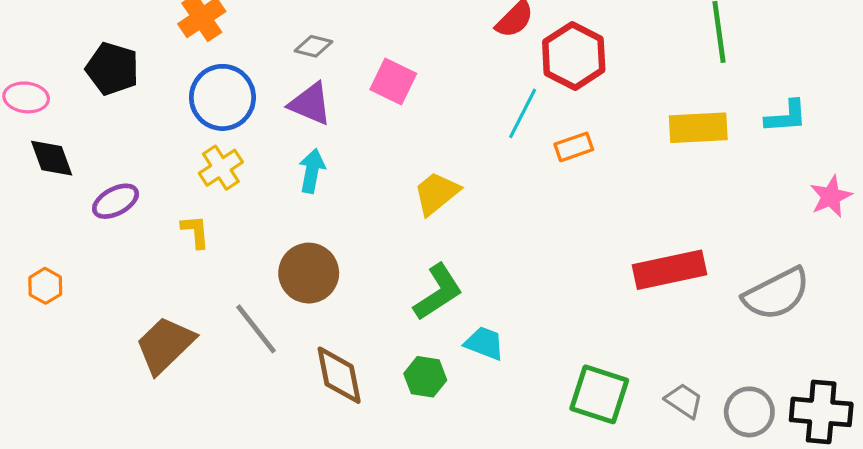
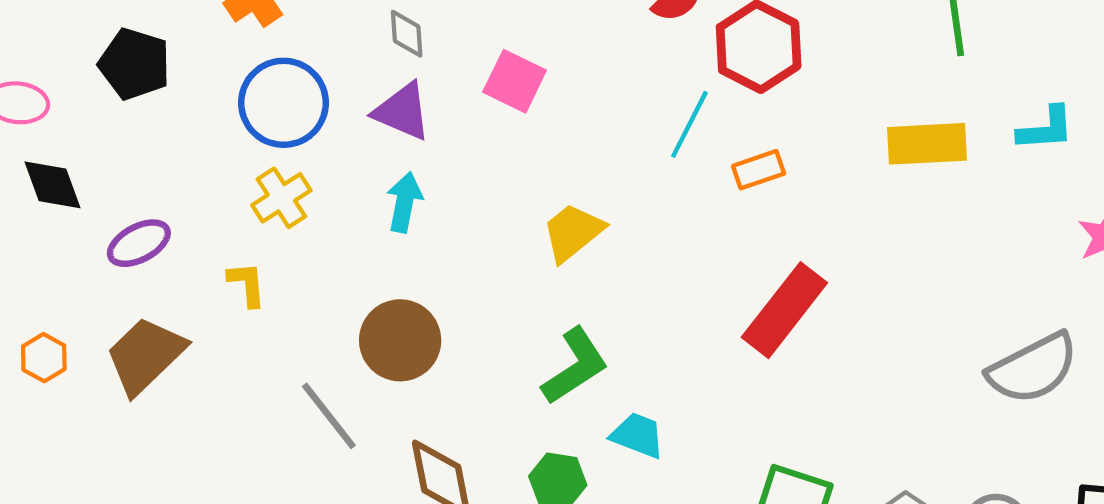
gray diamond: (313, 46) -> (407, 34), turned 72
red rectangle: (670, 270) -> (784, 310), moved, turned -40
brown trapezoid: (165, 345) -> (145, 355), moved

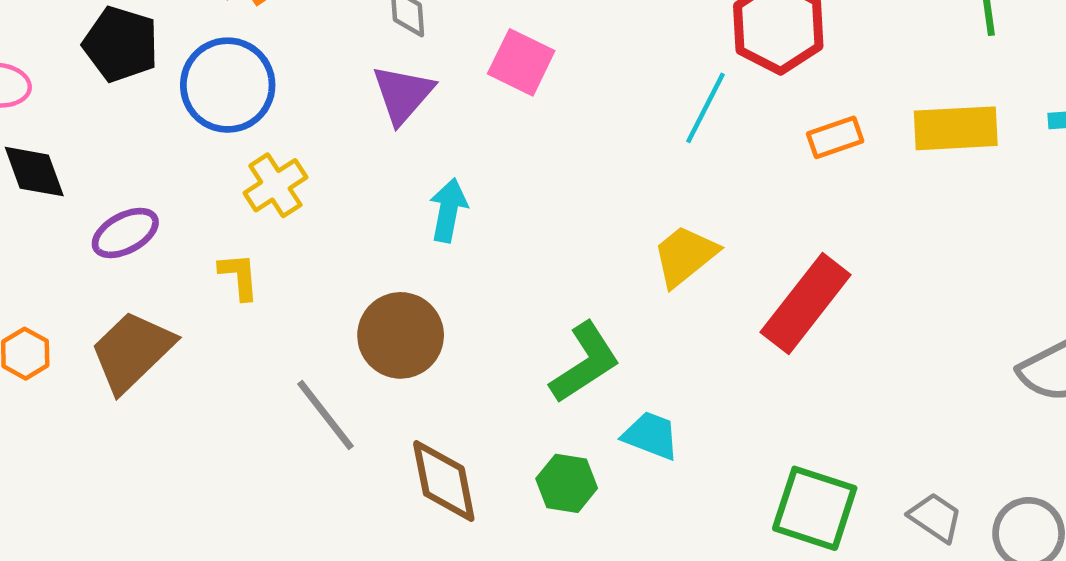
blue circle: (284, 103) -> (228, 85), moved
purple triangle: (402, 111) -> (403, 94), turned 48
orange rectangle: (759, 170) -> (835, 137), moved
cyan arrow: (404, 202) -> (448, 210), moved
yellow trapezoid: (573, 232) -> (685, 256), moved

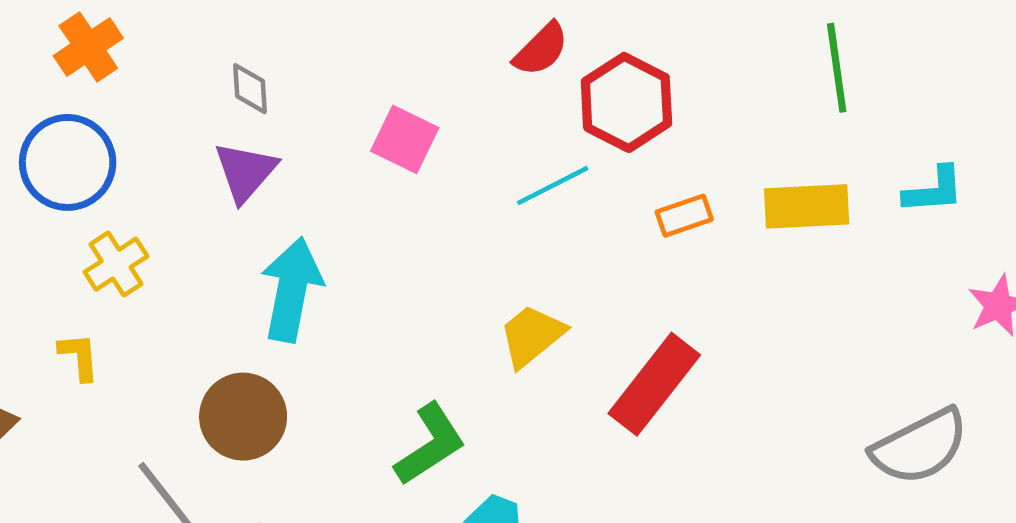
pink square: (521, 62) -> (405, 139), moved
cyan line: (705, 108) -> (553, 186), turned 36
cyan arrow: (448, 210) -> (292, 290), size x1.6

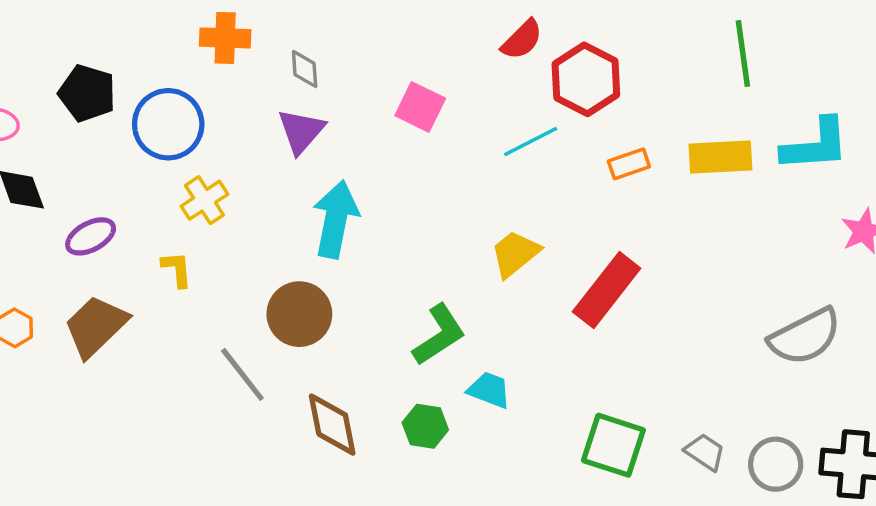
orange cross: (88, 47) -> (225, 38), moved, turned 36
cyan L-shape: (934, 190) -> (815, 145), size x1.5

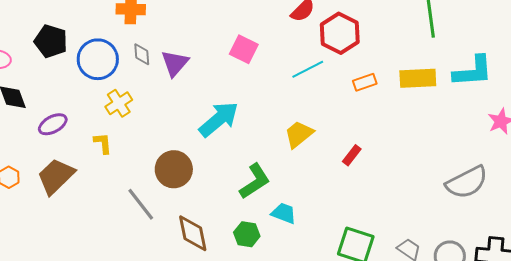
gray diamond: (305, 69) -> (142, 54), moved
cyan arrow: (336, 219) -> (219, 119), moved, turned 39
red rectangle: (607, 290) -> (352, 155), size x0.5

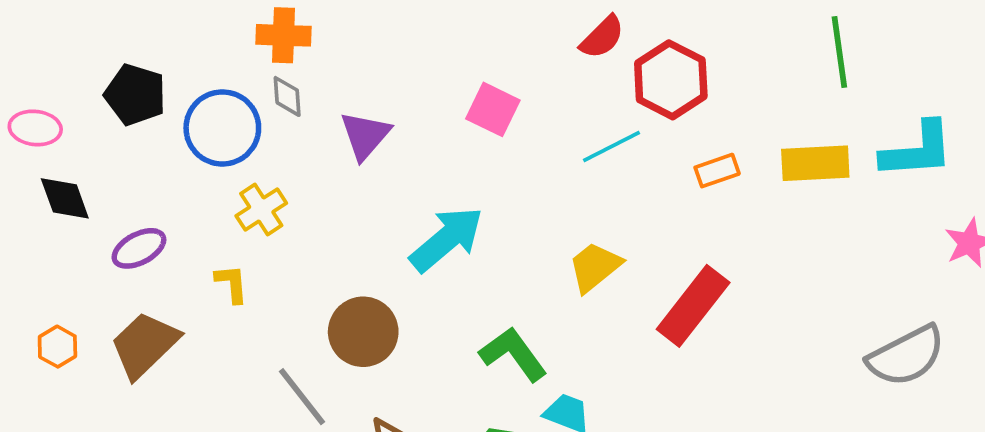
gray diamond: (142, 54) -> (287, 96), moved
red rectangle: (352, 155) -> (693, 306), size x2.0
green L-shape: (255, 181) -> (513, 354), turned -93

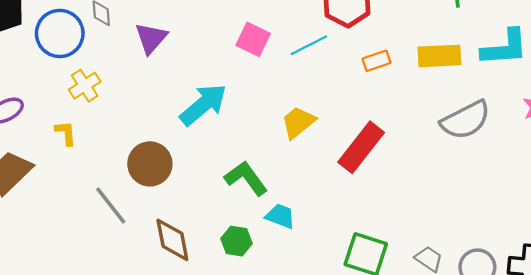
pink square: (493, 109) -> (253, 39), moved
gray semicircle: (906, 356) -> (466, 120), moved

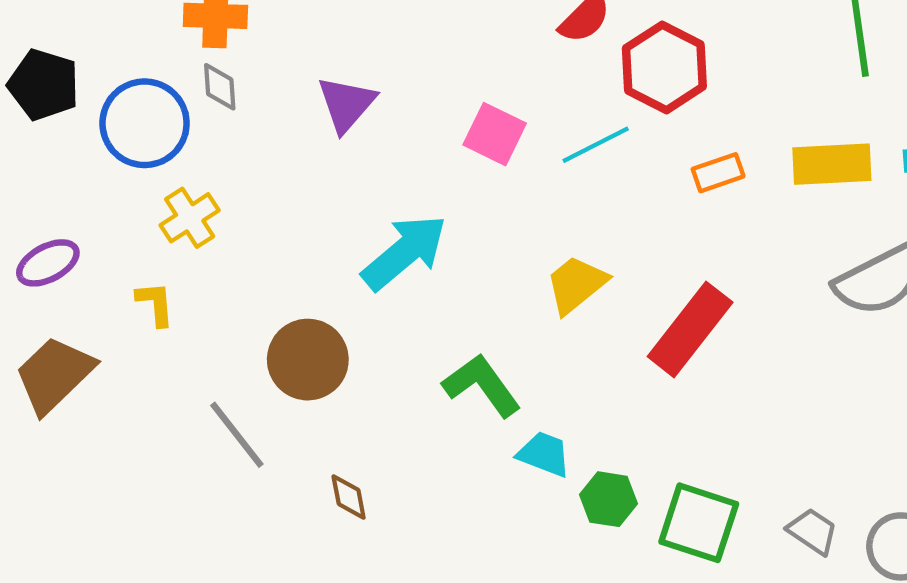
purple triangle: (151, 38) -> (346, 104), moved
brown diamond: (172, 240) -> (349, 497), size x0.6
green hexagon: (237, 241) -> (608, 499), moved

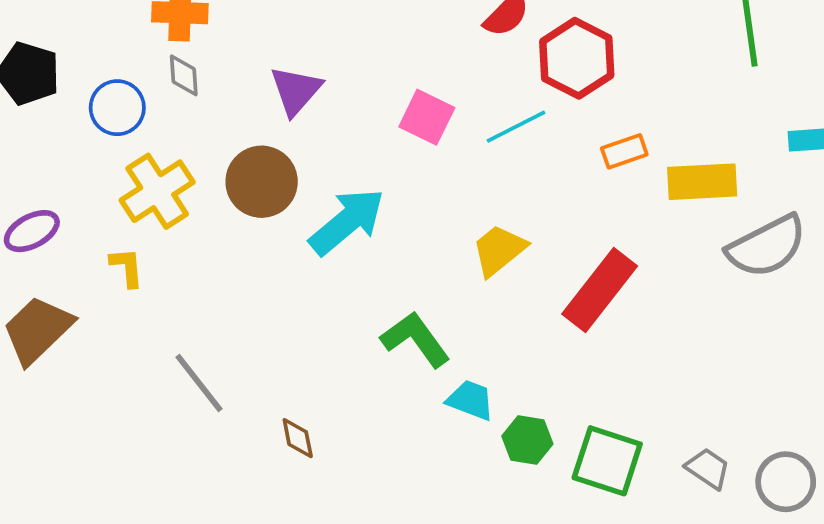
blue circle: (145, 123) -> (117, 108), size x0.7
yellow rectangle: (832, 164) -> (702, 182), moved
yellow cross: (190, 218) -> (157, 191), size x1.4
brown circle: (308, 360) -> (262, 182), moved

